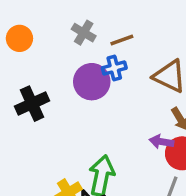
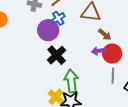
black cross: (32, 104) -> (57, 55), moved

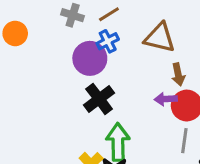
brown arrow: (105, 35) -> (178, 74), turned 32

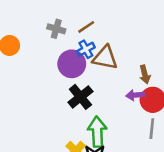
brown triangle: (160, 38) -> (105, 58), moved

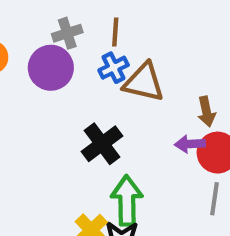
brown line: (86, 27) -> (115, 32), turned -54
gray cross: (56, 29) -> (67, 33), turned -36
purple circle: (72, 64) -> (51, 68), moved

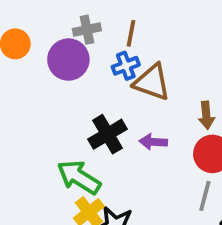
purple arrow: (190, 144) -> (153, 142), moved
green arrow: (127, 201) -> (79, 177), moved, turned -63

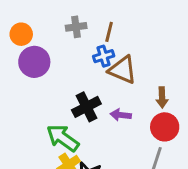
purple circle: (68, 60) -> (34, 62), moved

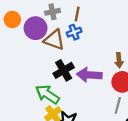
purple circle: (34, 62) -> (36, 28), moved
brown triangle: (123, 70) -> (54, 40), moved
purple arrow: (121, 115) -> (89, 75), size x1.6

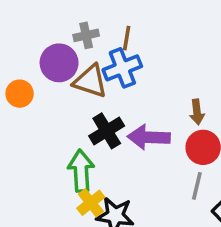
orange circle: (12, 19) -> (20, 94), moved
blue cross: (74, 32) -> (122, 68), size x1.5
green arrow: (47, 94) -> (81, 171), turned 55

